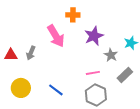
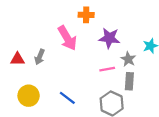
purple star: (94, 36) -> (109, 38), turned 30
pink line: (93, 73) -> (107, 69), moved
gray rectangle: (125, 75) -> (129, 81), moved, turned -42

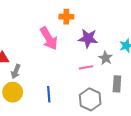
gray arrow: (40, 57) -> (16, 71), moved
gray rectangle: (129, 81) -> (117, 84), moved
blue line: (67, 98) -> (49, 94), turned 49

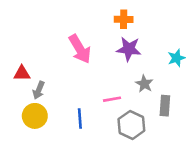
orange cross: (66, 17) -> (124, 19), moved
gray star: (106, 58) -> (144, 84), moved
pink line: (86, 67) -> (112, 99), moved

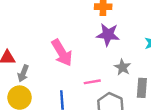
pink arrow: (80, 49) -> (62, 53), moved

